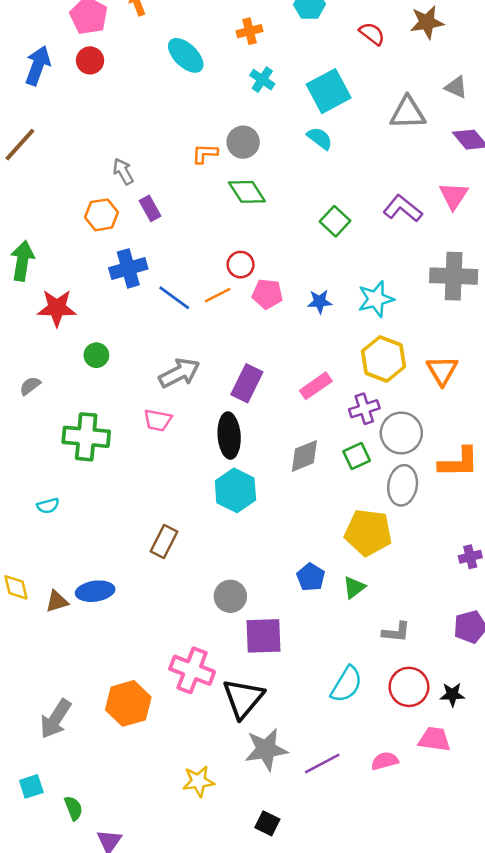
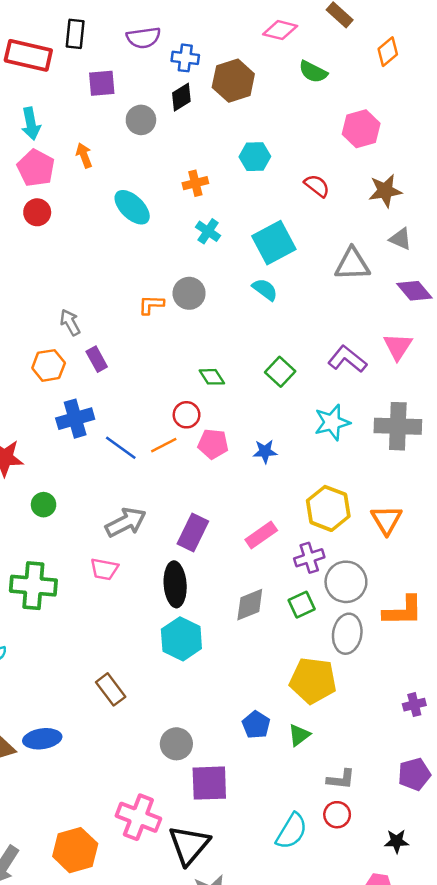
brown star: (427, 22) -> (385, 191), moved
green diamond: (247, 192) -> (212, 377), moved, size x0.7
cyan star: (376, 299) -> (332, 422), moved
brown rectangle: (164, 541) -> (111, 689), turned -64
red circle: (409, 687) -> (337, 815), moved, size x0.7

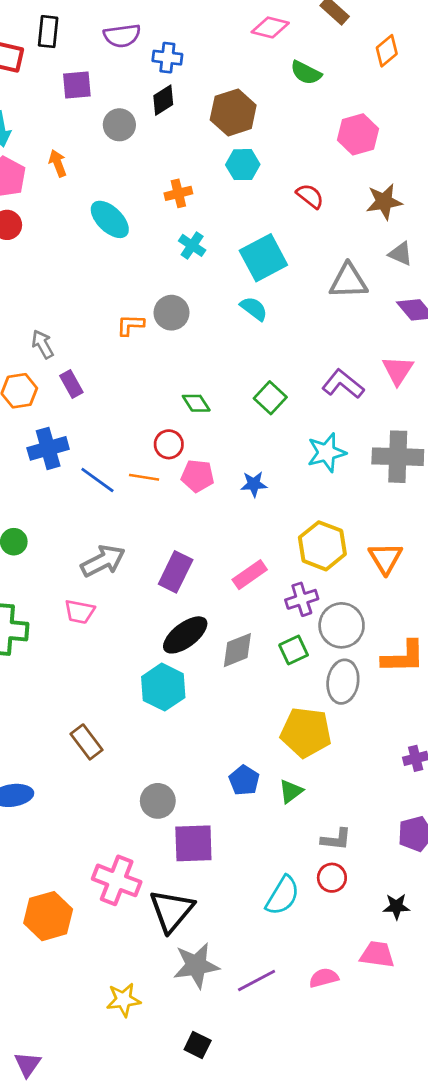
brown hexagon: (233, 81) -> (233, 112), moved
orange line: (164, 445) -> (144, 477), turned 36
black ellipse: (175, 584) -> (185, 635), moved, turned 57

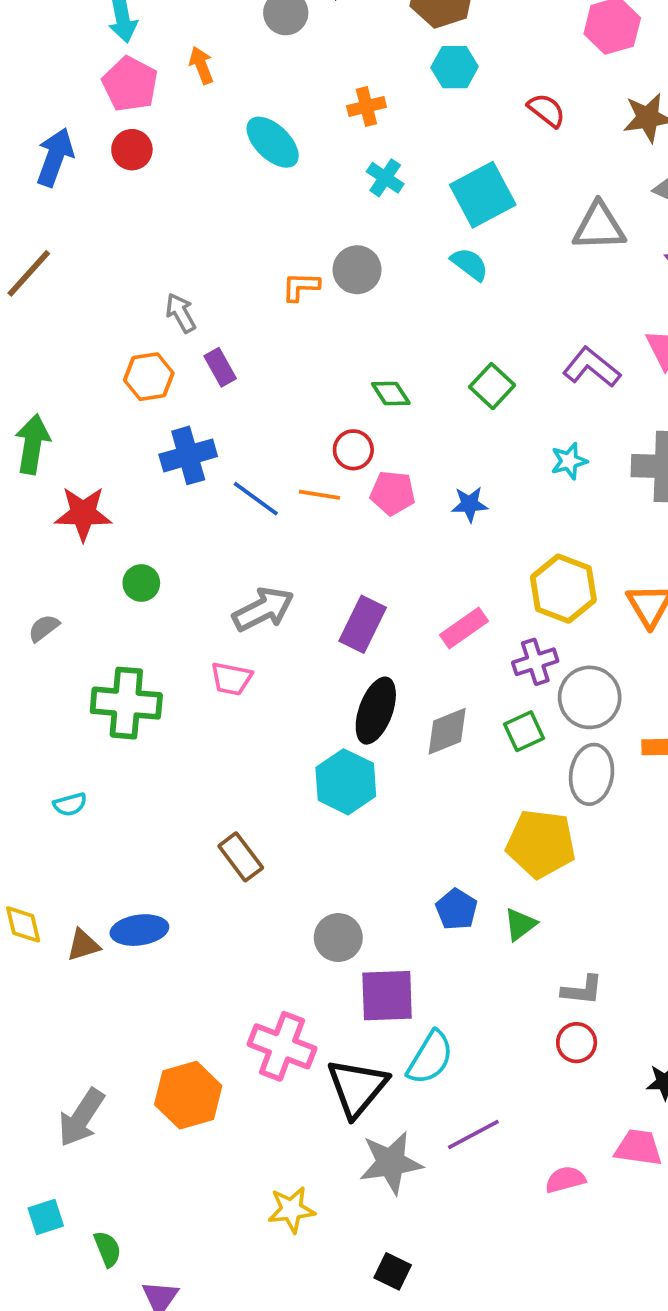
cyan star: (326, 453) -> (569, 461), size x0.7
black ellipse: (185, 635) -> (376, 711), turned -33
cyan semicircle: (283, 896) -> (430, 1058), moved
purple line: (257, 981) -> (473, 1135), moved

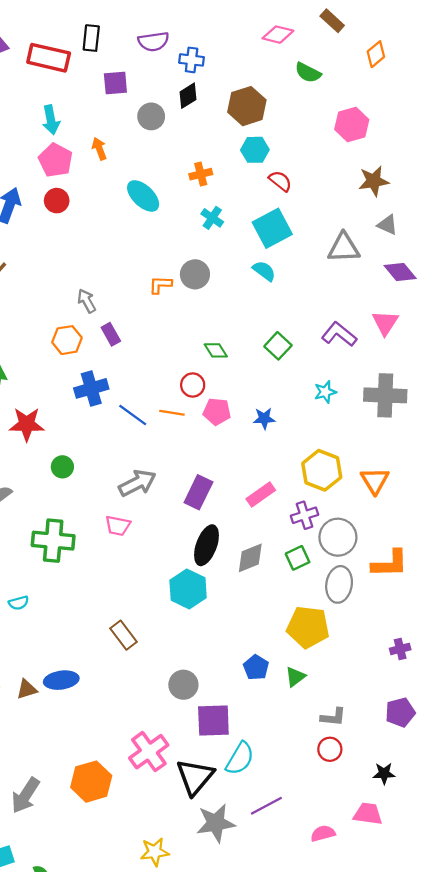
red semicircle: (547, 110) -> (280, 181), moved
pink cross: (282, 1046) -> (149, 752), turned 33

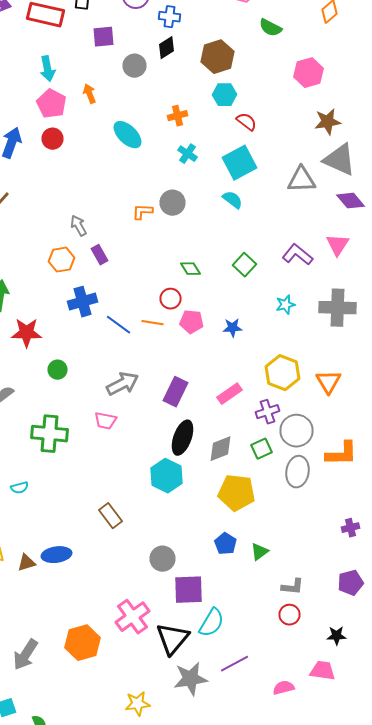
gray triangle: (387, 225) -> (340, 160), size x1.8
yellow pentagon: (308, 627) -> (236, 493), moved

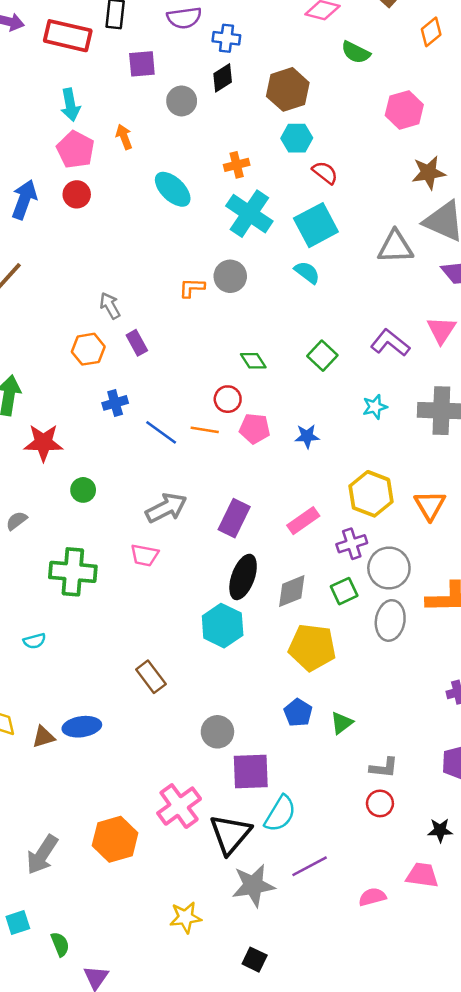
cyan cross: (188, 154) -> (249, 214), size x1.8
blue cross: (82, 302) -> (115, 403), size x0.7

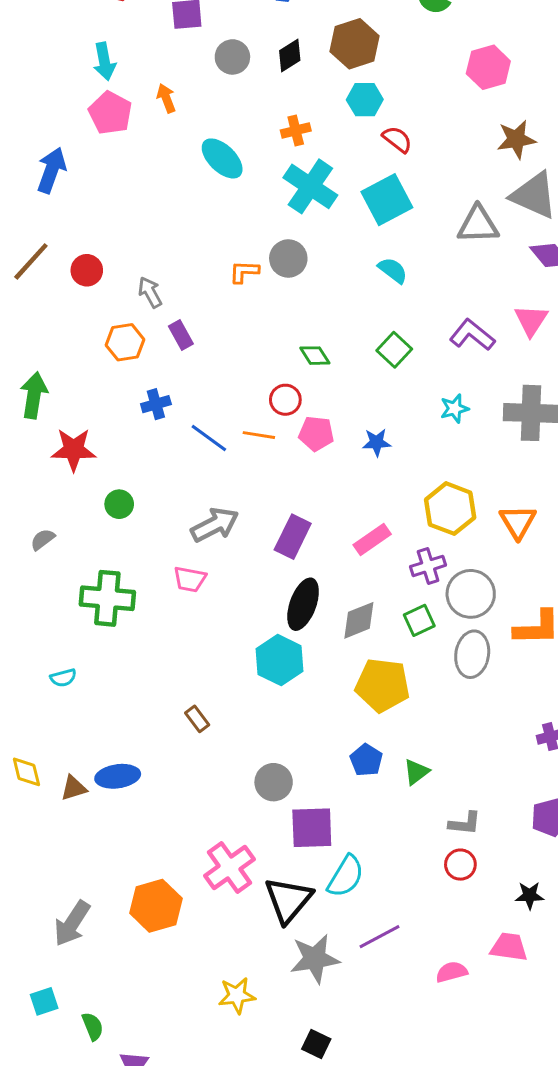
black diamond: (223, 78) -> (290, 55), moved
red circle: (77, 194) -> (87, 270), moved
cyan semicircle: (307, 272) -> (393, 270), moved
brown rectangle: (151, 677) -> (197, 719), size x0.7

